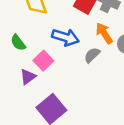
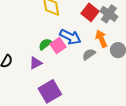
green semicircle: (18, 43) -> (45, 44), moved, turned 80
pink square: (43, 61) -> (58, 46), moved

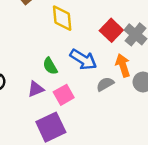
green semicircle: (45, 44) -> (50, 66), turned -88
pink square: (58, 46) -> (64, 95), moved

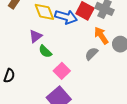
blue arrow: (83, 60) -> (66, 17), moved
purple triangle: (36, 89) -> (36, 36), moved

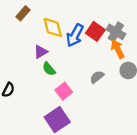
blue arrow: (66, 17) -> (75, 35), turned 95
orange arrow: (101, 36) -> (118, 49), moved

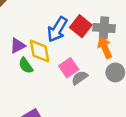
yellow diamond: (53, 27) -> (40, 51), moved
gray cross: (116, 32) -> (104, 28), turned -30
pink square: (64, 91) -> (69, 68), moved

